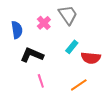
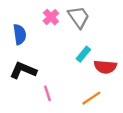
pink cross: (44, 23) -> (51, 17), moved
black L-shape: (32, 55) -> (23, 70), moved

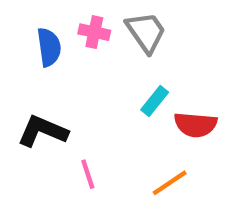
pink cross: (51, 17) -> (94, 32), turned -35
blue semicircle: (20, 34) -> (49, 47), moved

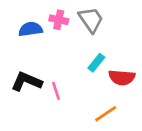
blue semicircle: (49, 47) -> (31, 29), turned -90
pink line: (88, 174) -> (56, 91), moved

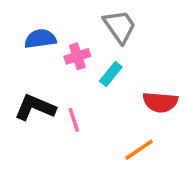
pink cross: (59, 20) -> (77, 56), moved, turned -30
cyan rectangle: (96, 63) -> (111, 74), moved

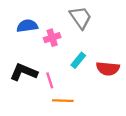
cyan rectangle: (111, 74) -> (78, 60), moved
orange line: (139, 150) -> (63, 101), moved, turned 36

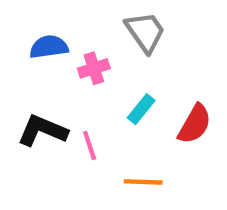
red semicircle: (108, 69) -> (195, 124), turned -65
orange line: (63, 101) -> (143, 182), moved

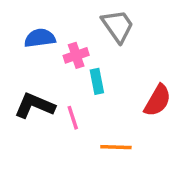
cyan rectangle: (141, 109) -> (97, 81), moved, turned -50

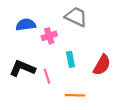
gray trapezoid: (118, 26) -> (76, 17), turned -30
cyan rectangle: (97, 81) -> (71, 59), moved

